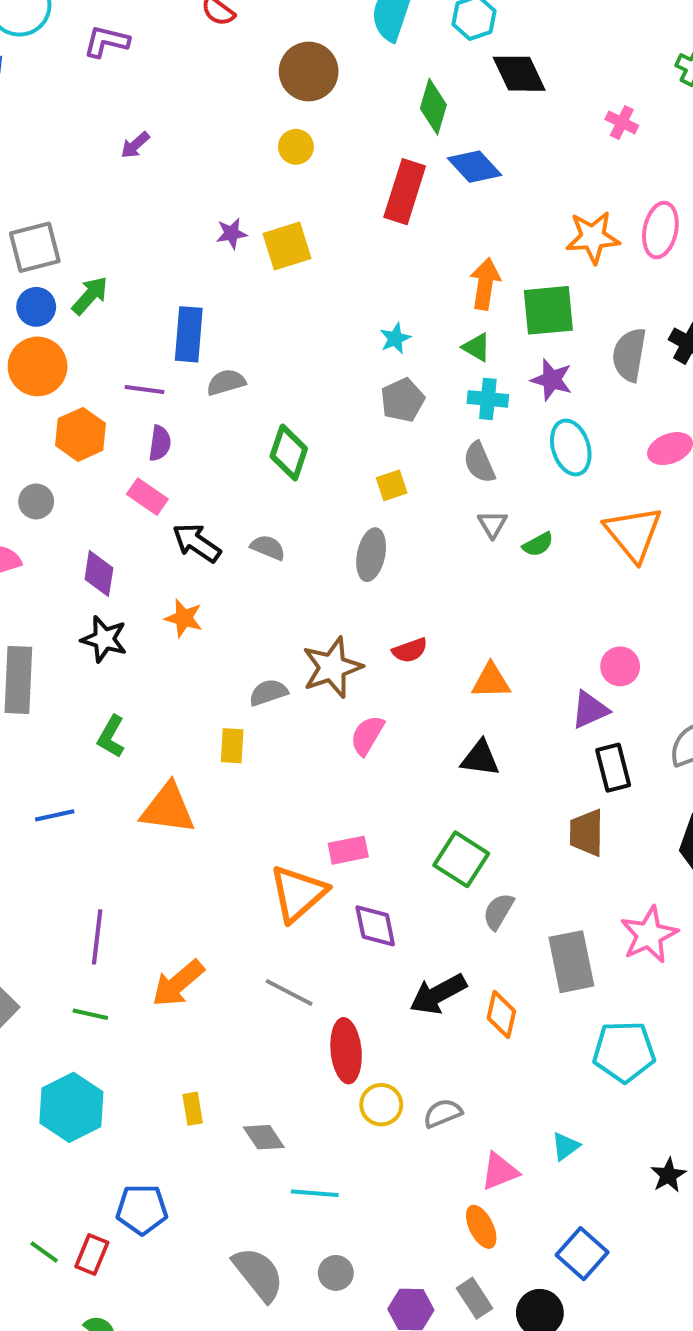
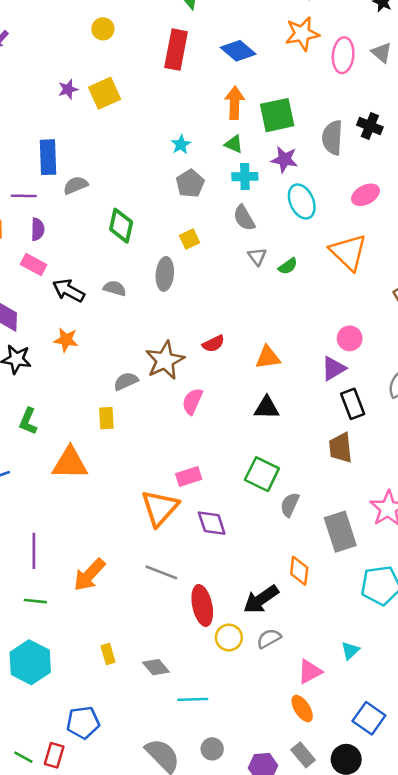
blue diamond: (474, 167) -> (238, 51), moved
orange star: (593, 237) -> (302, 34), moved
gray ellipse: (371, 555) -> (165, 274), moved
black arrow: (438, 994) -> (261, 599), moved

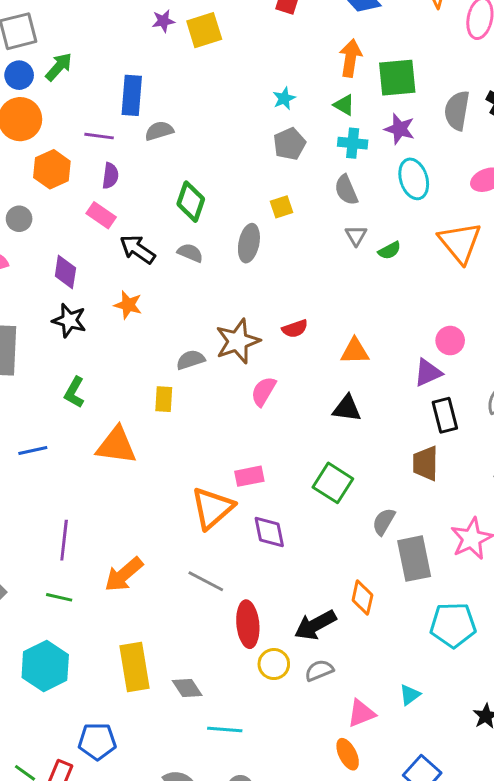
green diamond: (121, 226) -> (191, 202), moved
gray semicircle: (290, 505) -> (384, 522), moved
yellow rectangle: (108, 654) -> (135, 667), size x2.0

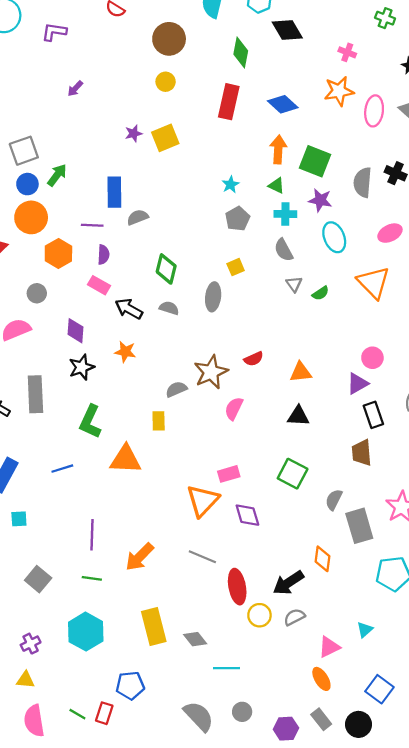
green square: (397, 78) -> (315, 161), turned 32
black star: (69, 320) -> (82, 367), turned -30
green L-shape: (74, 392) -> (90, 422), size x1.4

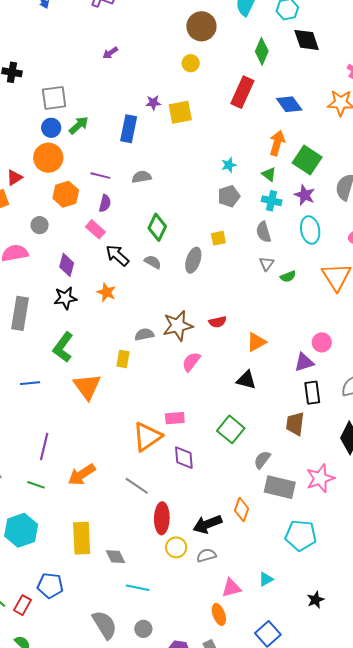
blue rectangle: (114, 192) -> (129, 129), moved
orange triangle: (301, 372) -> (256, 342), turned -35
orange triangle: (126, 459) -> (87, 387), turned 40
gray rectangle: (359, 526) -> (280, 487), turned -72

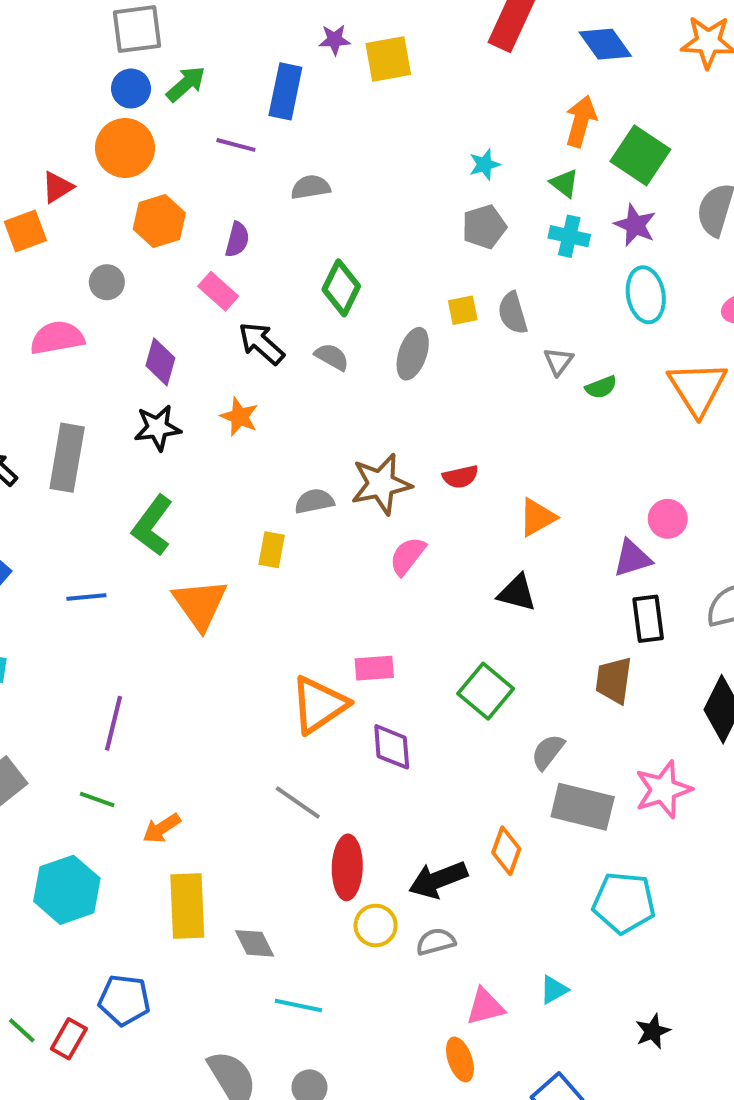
purple line: (100, 176) -> (236, 145), moved
gray semicircle: (264, 232) -> (513, 313), moved
orange arrow: (82, 475) -> (162, 828), moved, size x0.7

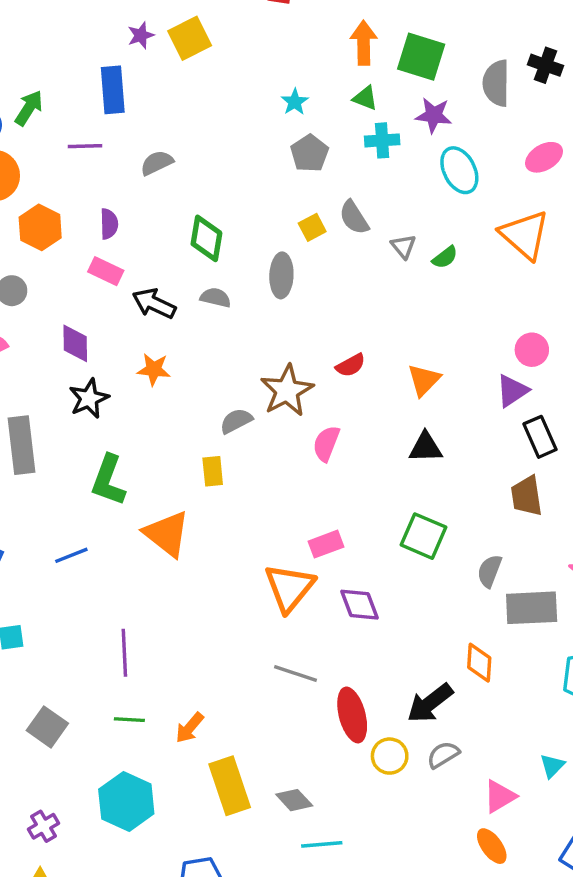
cyan line: (298, 1005) -> (322, 844), moved

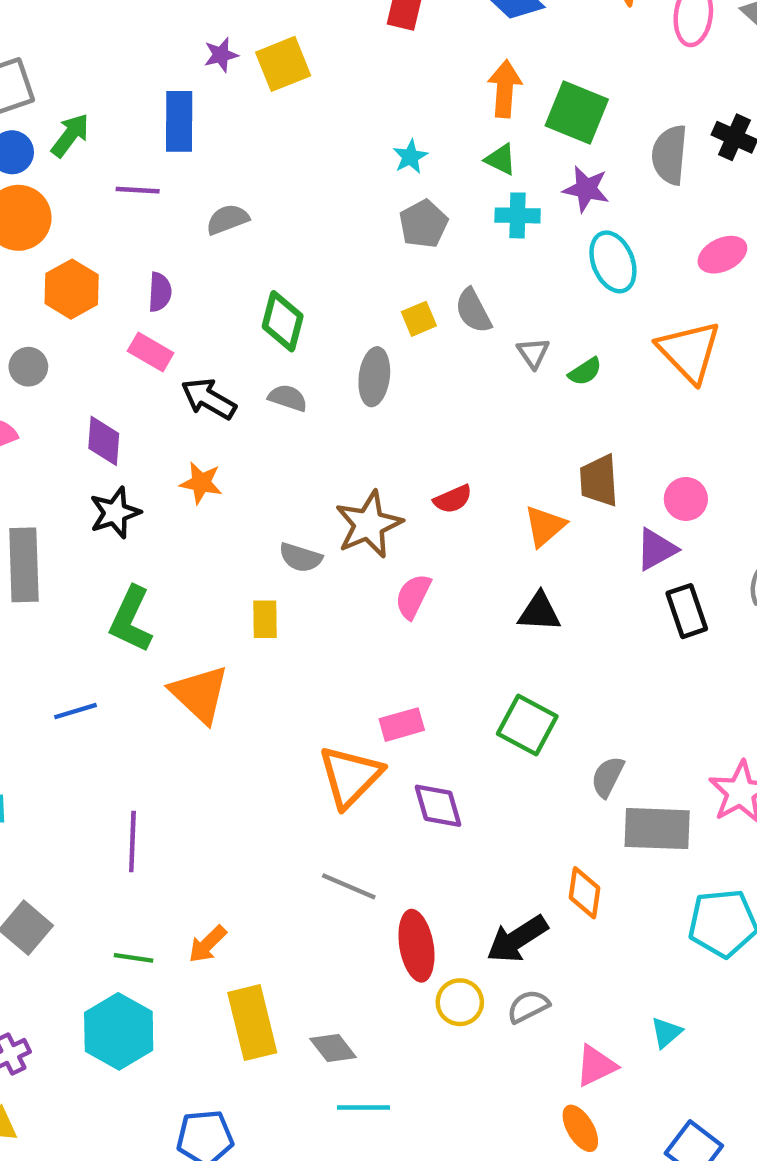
gray semicircle: (236, 421) -> (301, 558), turned -140
brown trapezoid: (527, 496) -> (599, 481), moved
green line: (129, 720) -> (134, 958), moved

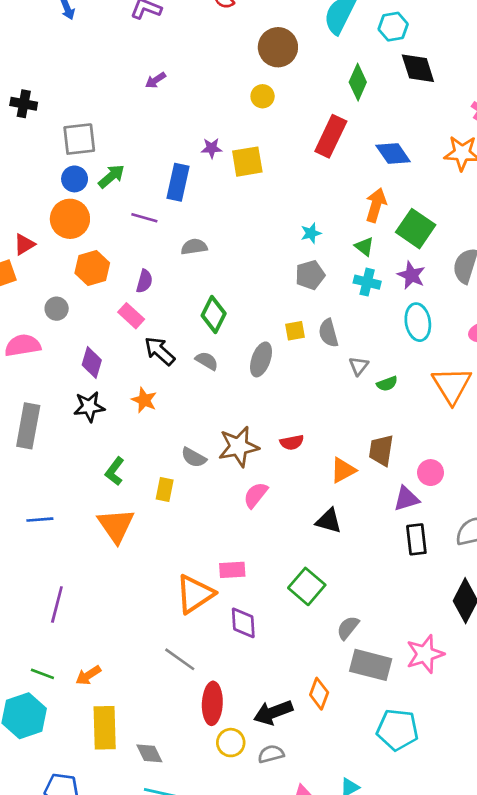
green L-shape: (131, 619) -> (115, 471), moved, size x0.7

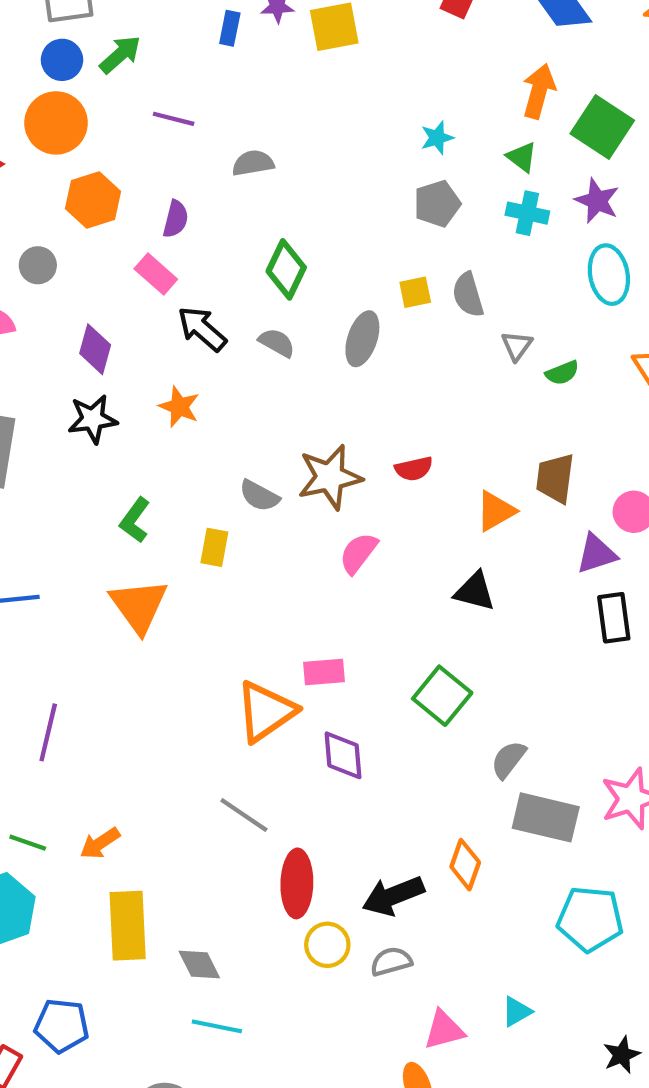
blue rectangle: (178, 182) -> (230, 28), moved, size x0.6

